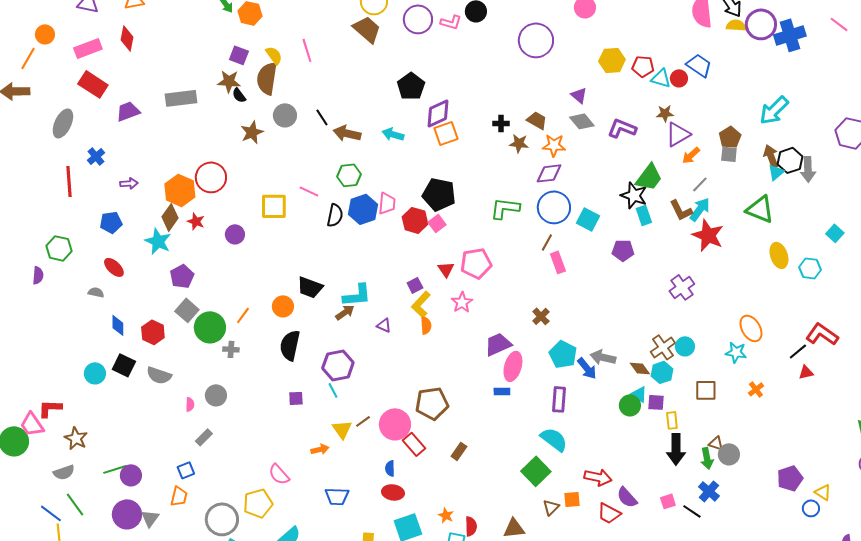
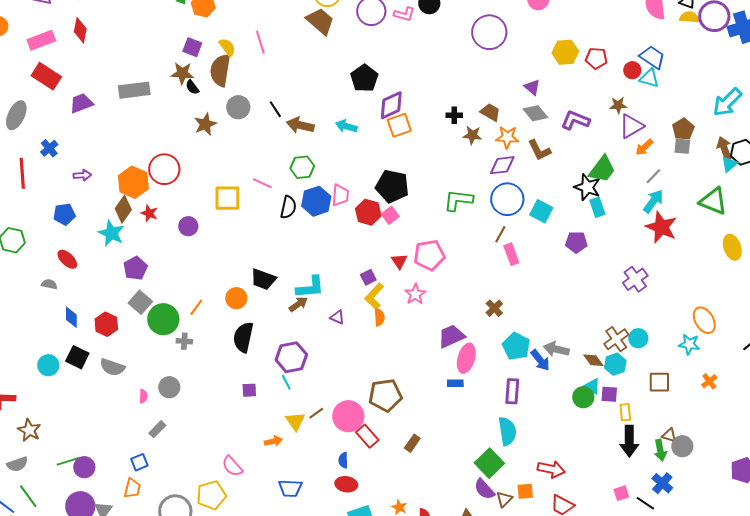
cyan triangle: (661, 78) -> (649, 78), moved
brown L-shape: (681, 210) -> (539, 150), moved
cyan semicircle: (554, 439) -> (507, 431), turned 44
purple semicircle: (627, 497) -> (484, 489), moved

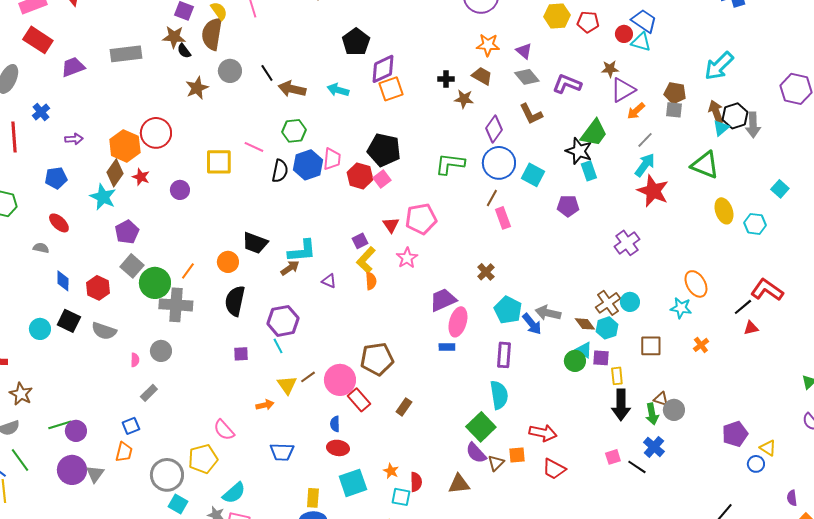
brown pentagon: (683, 129) -> (675, 93), turned -30
orange star: (507, 137) -> (488, 45), moved
purple diamond: (502, 165) -> (494, 129), turned -48
gray cross: (184, 341) -> (176, 305), size x2.0

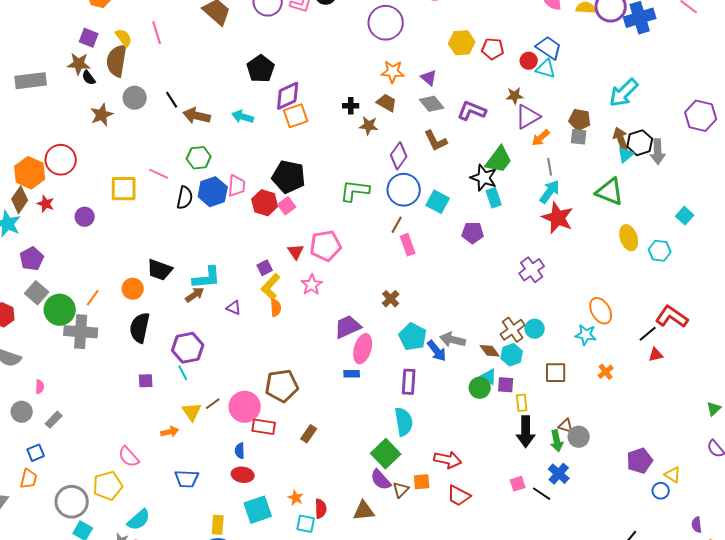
gray line: (645, 140) -> (550, 167), turned -54
gray circle: (161, 351) -> (22, 412), moved
red rectangle: (359, 400) -> (264, 427), turned -40

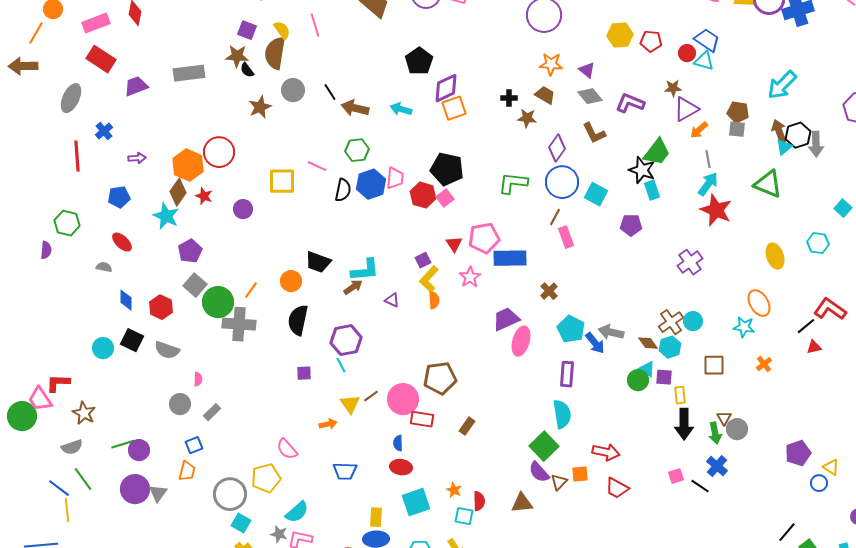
yellow ellipse: (629, 238) -> (775, 256), moved
blue rectangle: (352, 374) -> (510, 258), moved, size x2.0
brown triangle: (566, 426) -> (724, 418), turned 42

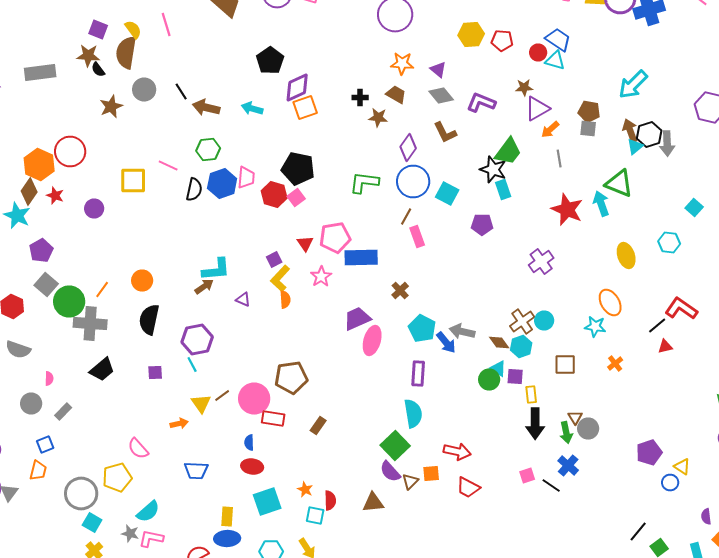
cyan arrow: (708, 184) -> (601, 204), moved, turned -55
black trapezoid: (318, 262) -> (102, 370), moved, turned -60

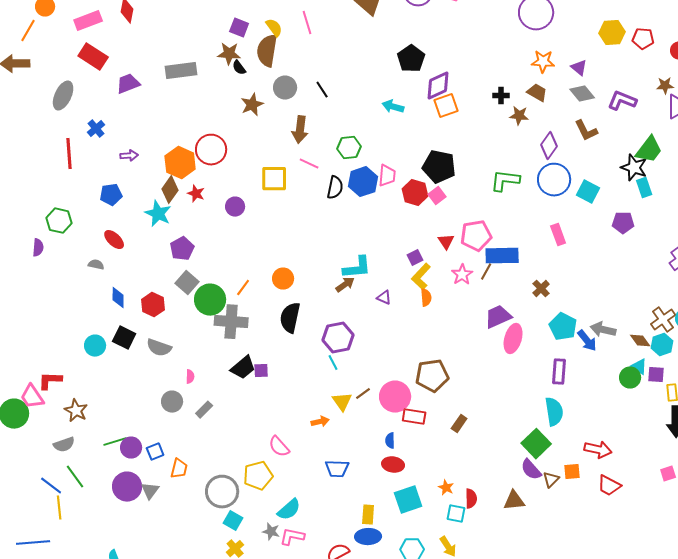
brown arrow: (206, 108) -> (300, 130), moved, turned -96
brown line: (406, 216) -> (486, 272), moved
purple square: (155, 372) -> (261, 371), moved
blue square: (45, 444) -> (155, 452), moved

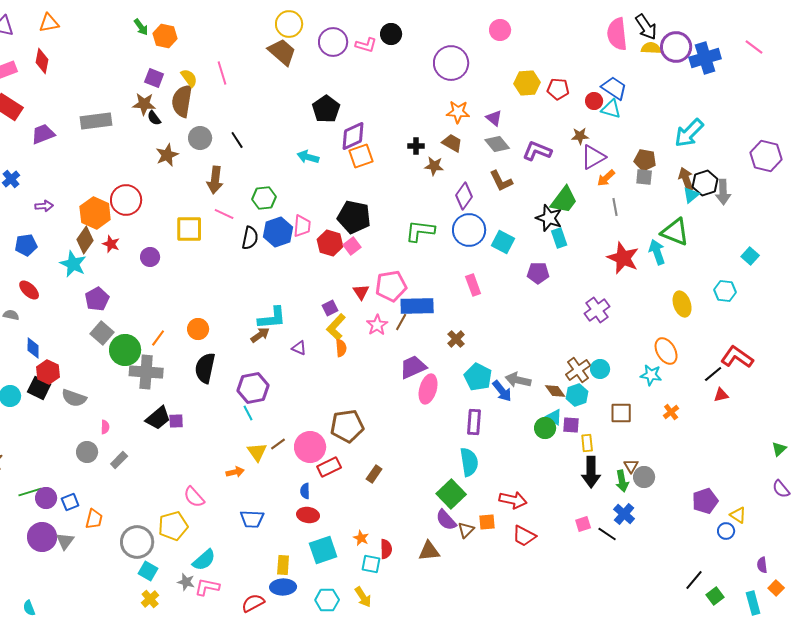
red hexagon: (153, 305) -> (48, 372), moved
red rectangle: (414, 417) -> (329, 467), turned -35

